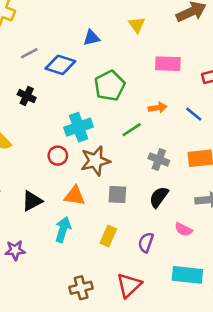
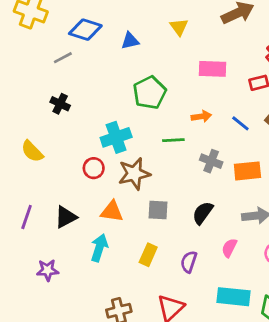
blue diamond: (60, 65) -> (85, 30), moved
green line: (132, 130) -> (173, 140), turned 30
gray cross: (159, 160) -> (211, 161), moved
pink semicircle: (183, 229) -> (229, 248), turned 90

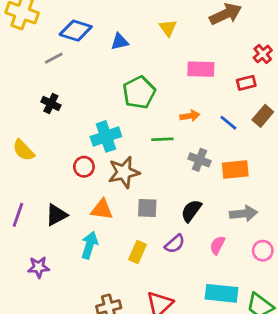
purple semicircle: (189, 262) -> (175, 244), moved, turned -150

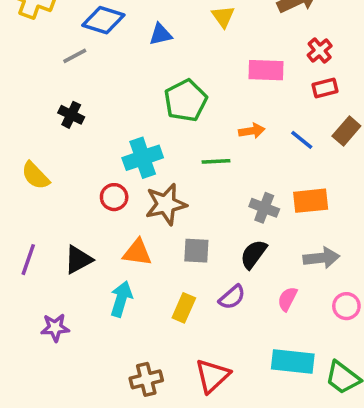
red cross: (263, 54) -> (320, 51), moved
gray cross: (199, 160) -> (264, 208), moved

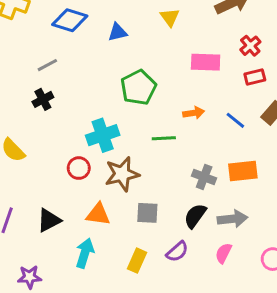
gray line: (75, 56) -> (47, 65), moved
black cross: (71, 115) -> (43, 99), turned 36
gray arrow: (321, 258) -> (232, 219), moved

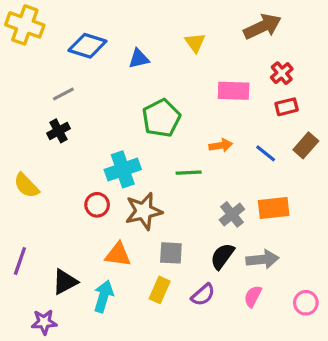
gray cross: (204, 177) -> (232, 214), turned 30
black triangle: (49, 220) -> (65, 282), moved
yellow rectangle: (137, 261) -> (160, 290), moved

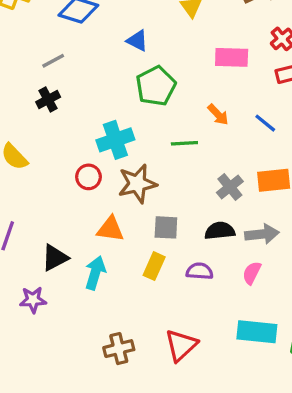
blue triangle: (139, 59) -> (137, 41), moved, turned 40
orange arrow: (221, 145) -> (218, 115), turned 55
black semicircle: (222, 256) -> (220, 231), turned 48
purple semicircle: (203, 295) -> (200, 271), turned -135

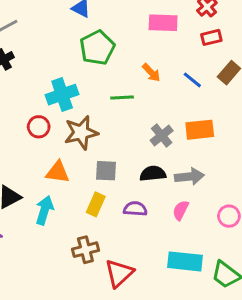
brown cross: (119, 349) -> (85, 250), moved

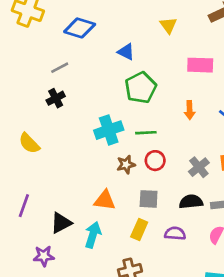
orange arrow: (151, 73) -> (190, 110), turned 42
green line: (122, 97) -> (146, 133), moved
red circle: (39, 127) -> (155, 161), moved
brown star: (81, 133) -> (126, 165), size x0.6

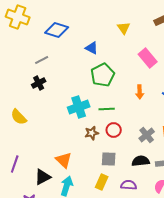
pink rectangle: (200, 65) -> (148, 58), turned 48
orange triangle: (105, 200) -> (64, 160), moved, turned 36

